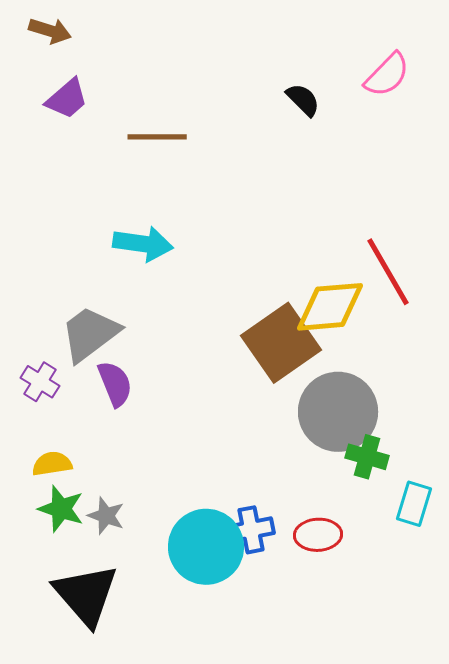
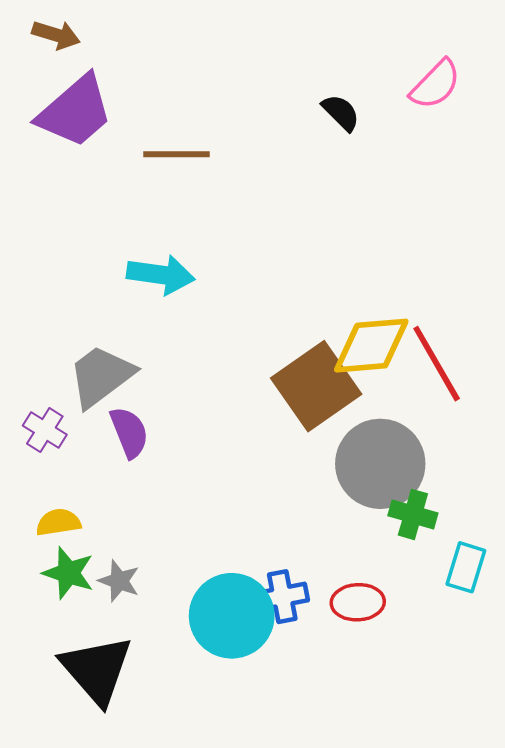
purple trapezoid: (67, 99) -> (75, 111), size x1.6
red line: (388, 272) -> (437, 364), moved

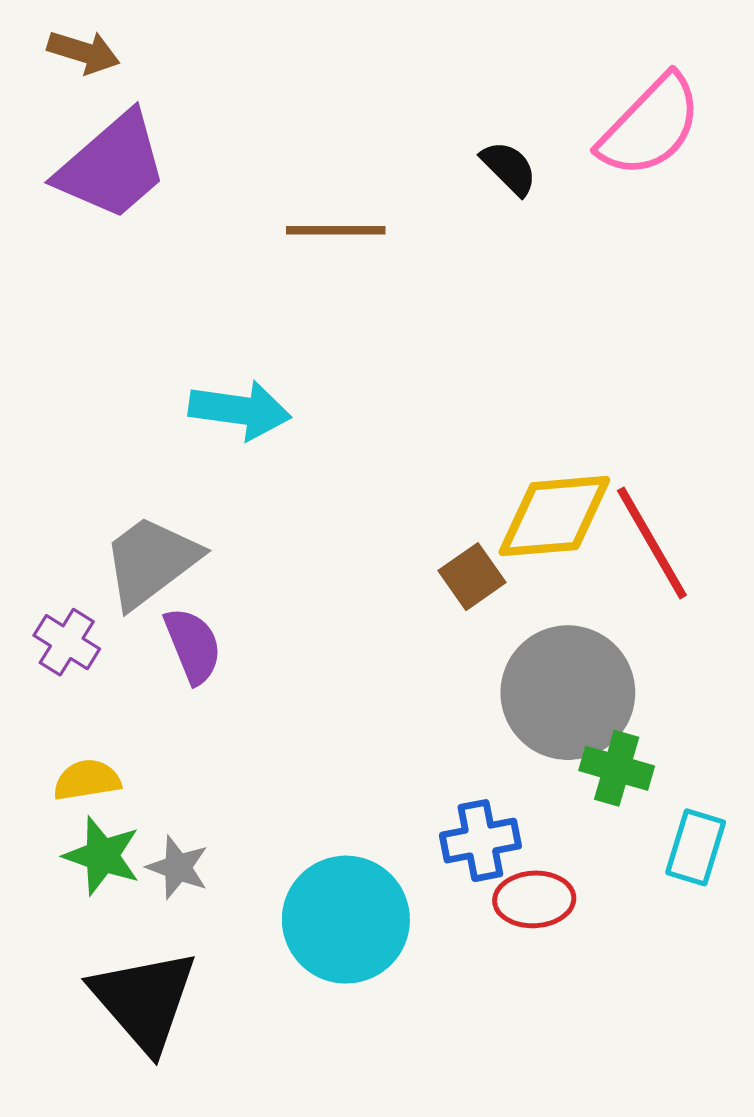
pink semicircle: (435, 84) -> (650, 126), size x1.4
brown line: (177, 154) -> (336, 230), moved
brown square: (316, 386) -> (472, 577), size x0.5
blue cross: (282, 597) -> (480, 841), moved

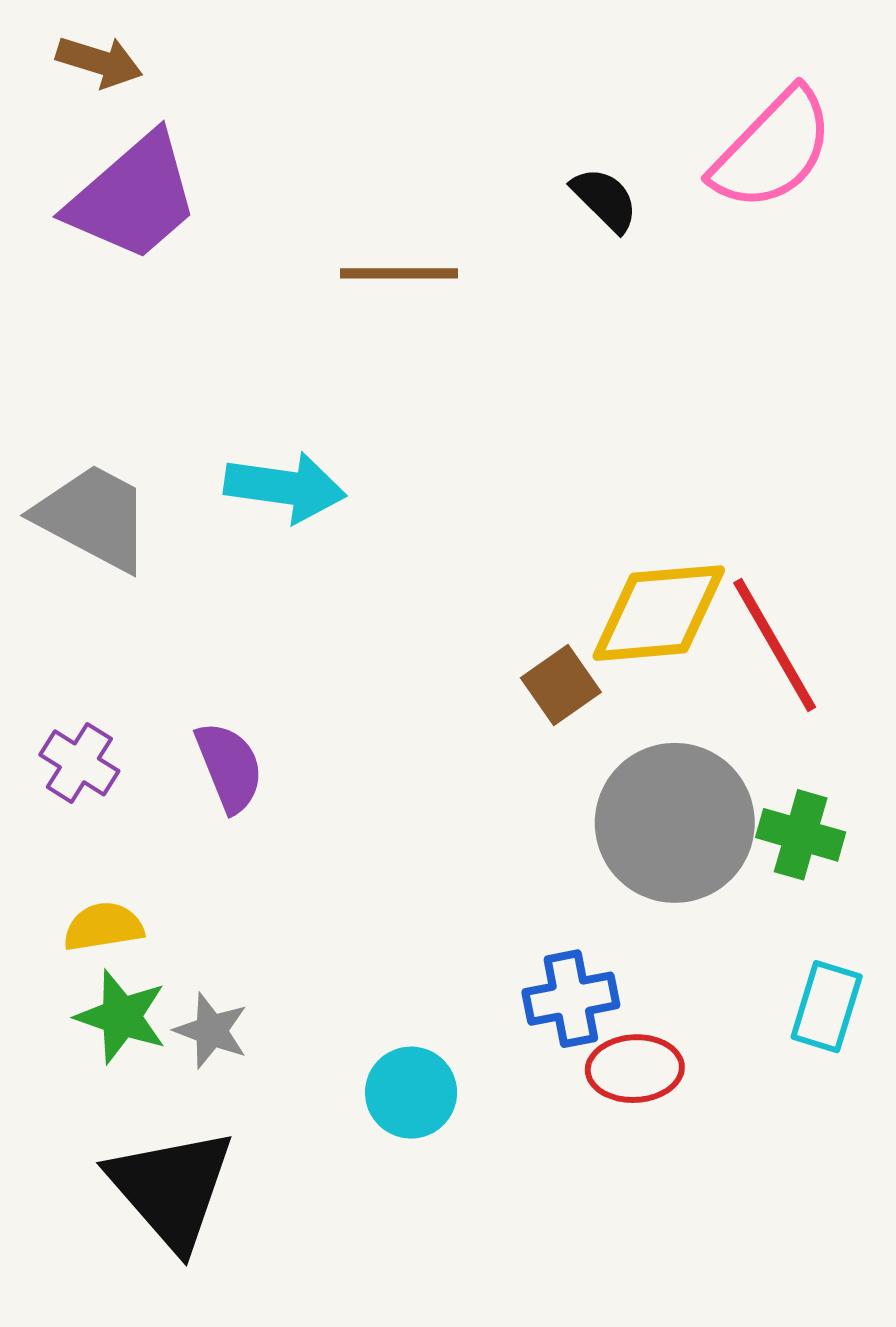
gray trapezoid: (151, 561) -> (93, 517), moved, turned 65
green cross: (617, 768) -> (801, 835), moved
cyan circle: (346, 920) -> (411, 1093), size x0.6

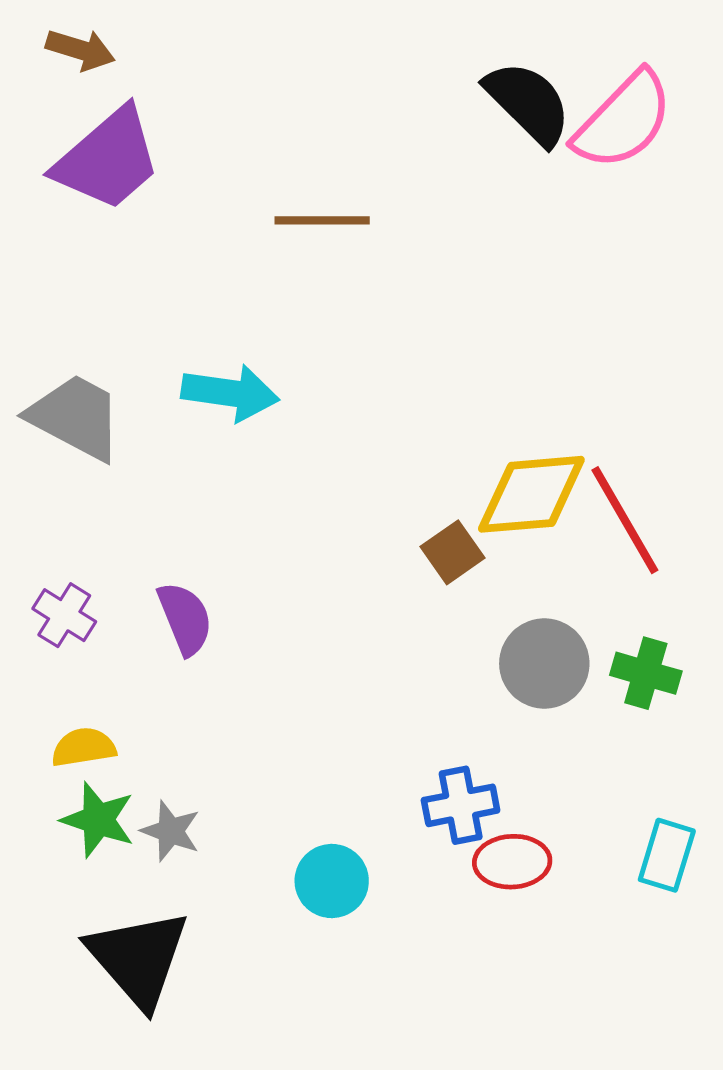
black semicircle: (605, 200) -> (528, 103), moved, size x1.6
gray circle: (675, 823) -> (544, 664), size x0.7
cyan rectangle: (827, 1007) -> (667, 855), moved

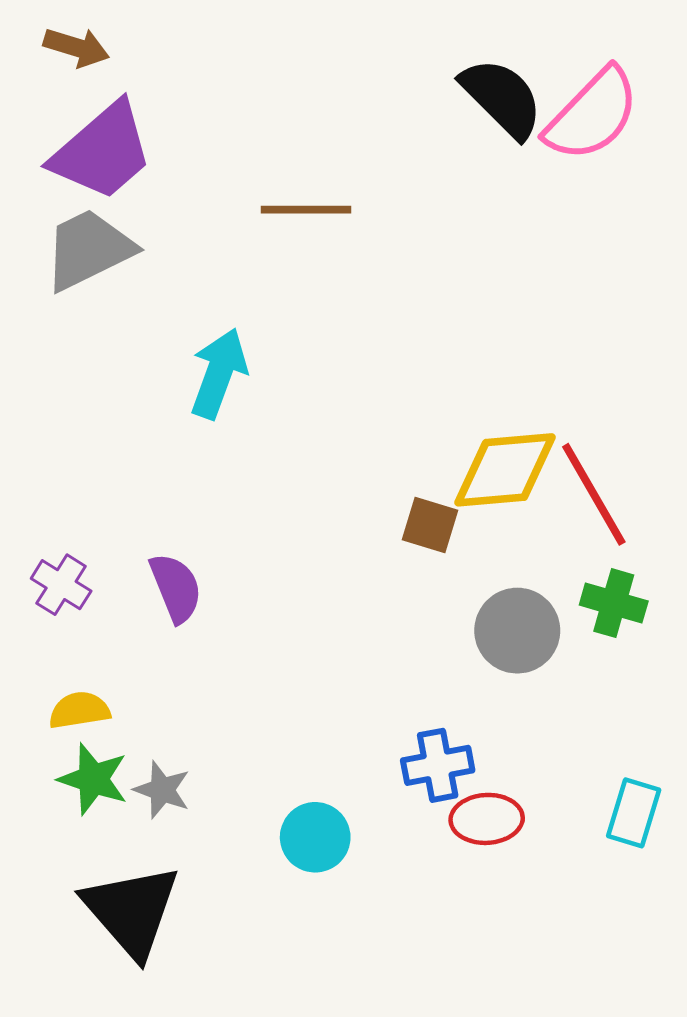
cyan arrow: (230, 393) -> (219, 373), turned -78
gray trapezoid: (76, 417) -> (89, 249), moved, turned -54
brown square: (453, 552) -> (430, 525), turned -38
green cross: (646, 673) -> (614, 603), moved

